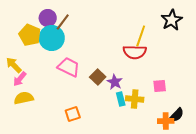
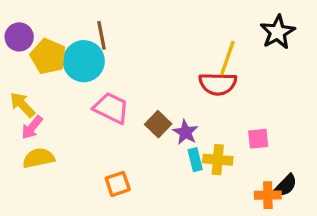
purple circle: (48, 18) -> (19, 37), moved
brown line: (63, 22) -> (102, 35), turned -48

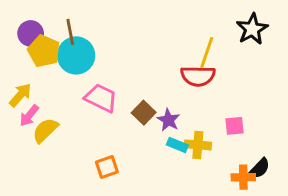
brown line: (102, 35) -> (70, 32), moved
purple circle: (19, 37) -> (31, 33), moved
yellow arrow: (22, 105) -> (20, 95), turned 85
yellow semicircle: (39, 158) -> (45, 130), moved, turned -32
cyan rectangle: (195, 160) -> (177, 145), turned -54

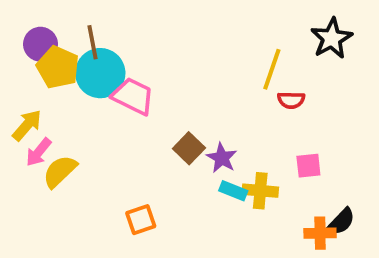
red semicircle: (198, 76) -> (291, 100), moved, size x0.6
pink trapezoid: (101, 98) -> (133, 96), moved

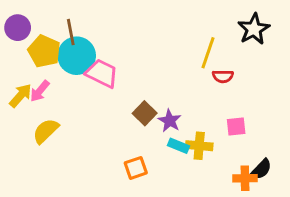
purple circle: (40, 44) -> (18, 28), moved
pink arrow: (39, 152) -> (40, 91), moved
orange square: (141, 220) -> (136, 168), moved

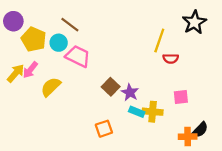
brown line: (71, 32) -> (70, 25), moved, turned -42
cyan circle: (77, 56) -> (59, 43), size x0.6
yellow semicircle: (46, 131) -> (51, 87), moved

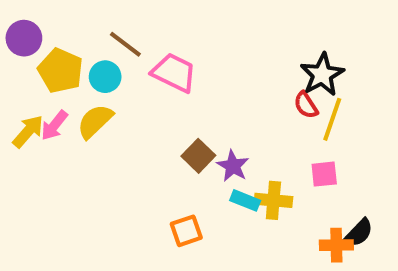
black star: (194, 22) -> (322, 75), moved
yellow line: (159, 40) -> (332, 119), moved
pink trapezoid: (78, 56) -> (174, 73), moved
red semicircle: (171, 59) -> (306, 105), turned 56
yellow semicircle: (51, 87) -> (95, 121), moved

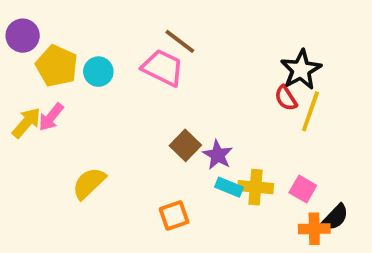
brown line: (125, 44) -> (180, 41), moved
yellow semicircle: (95, 121) -> (89, 183), moved
pink square: (324, 174) -> (303, 189), moved, turned 36

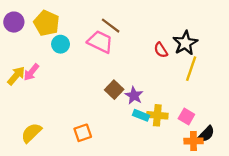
yellow pentagon: (57, 66) -> (47, 23), moved
red semicircle: (286, 98) -> (161, 50), moved
yellow semicircle: (89, 183) -> (31, 133), moved
orange square: (174, 216) -> (83, 133), moved

